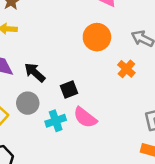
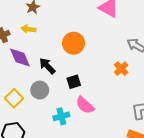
orange circle: (97, 37) -> (74, 43), moved
cyan cross: (56, 121) -> (61, 116), moved

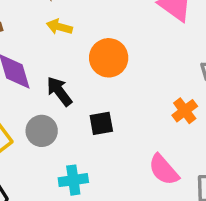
yellow arrow: (28, 29) -> (59, 27), moved
pink semicircle: (85, 105) -> (164, 170), moved

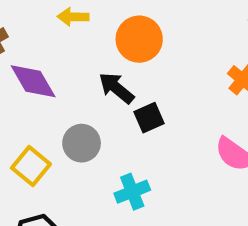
black arrow: (59, 91) -> (116, 88), moved

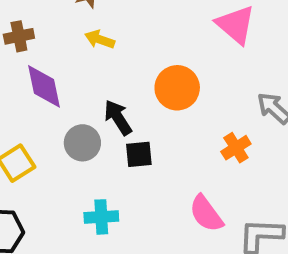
orange circle: (139, 39) -> (177, 88), moved
gray circle: (82, 143) -> (82, 143), moved

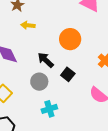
gray circle: (82, 143) -> (39, 82), moved
black square: (139, 154) -> (68, 74), moved, turned -32

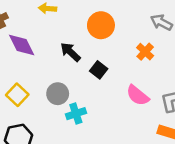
gray circle: (39, 82) -> (58, 94), moved

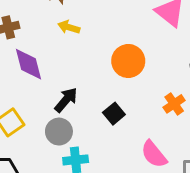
black arrow: (70, 52) -> (66, 100), moved, turned 75

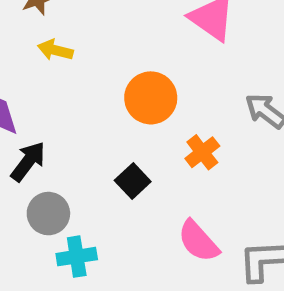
black arrow: (66, 100) -> (28, 161), moved
orange cross: (174, 104) -> (202, 152), moved

